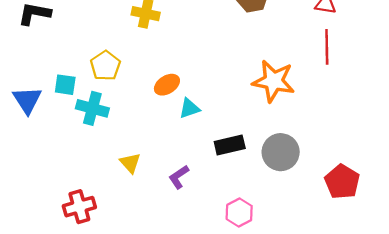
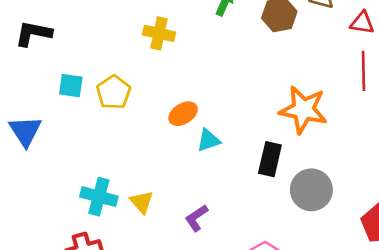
cyan square: (65, 85) -> (71, 86), moved
cyan cross: (92, 108) -> (99, 197), moved
black rectangle: (230, 145) -> (270, 159), moved, turned -64

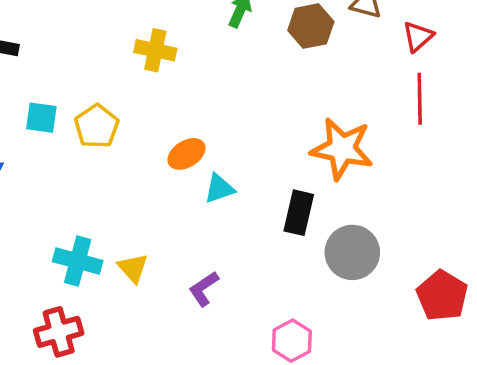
red triangle: (362, 23) -> (418, 36), turned -50

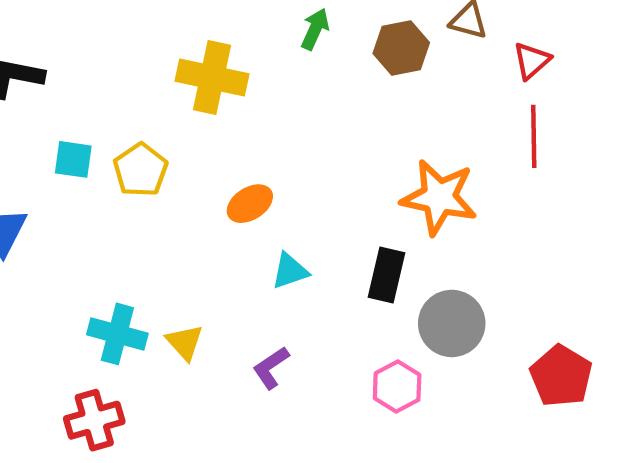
yellow cross: (155, 50) -> (212, 77), size x1.4
cyan triangle: (219, 188) -> (290, 271), moved
pink hexagon: (292, 341) -> (397, 387), moved

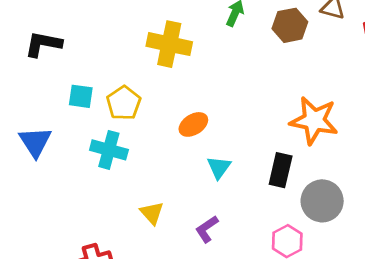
cyan triangle: (290, 271) -> (219, 167), turned -35
cyan cross: (117, 334) -> (109, 150), moved

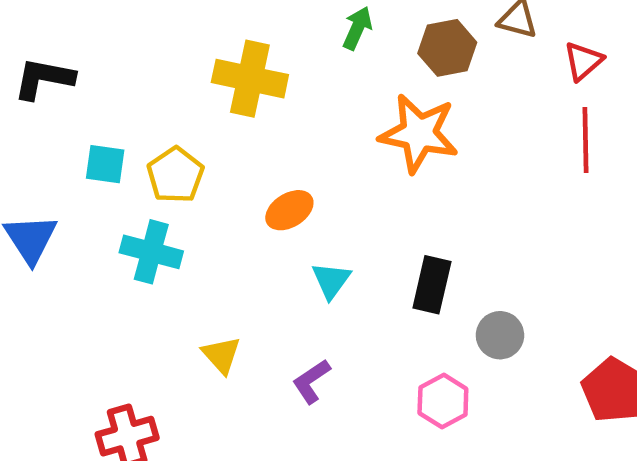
orange star: (314, 120) -> (419, 133), moved
gray circle: (322, 201) -> (500, 335), size x0.7

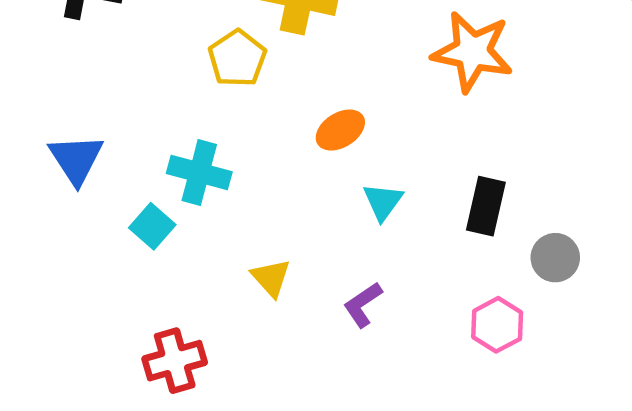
cyan square: (105, 164) -> (152, 226), moved, turned 33
yellow pentagon: (175, 175) -> (237, 58), moved

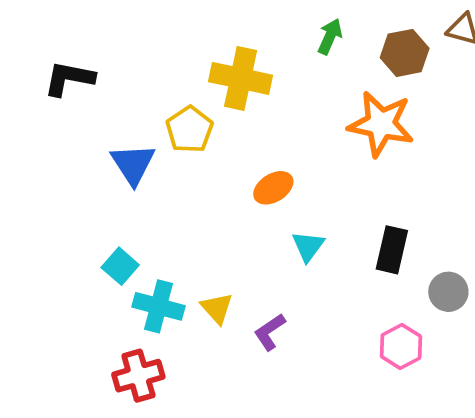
blue triangle: (76, 159) -> (133, 164), moved
cyan cross: (199, 173) -> (158, 306), moved
purple L-shape: (363, 305) -> (270, 332), moved

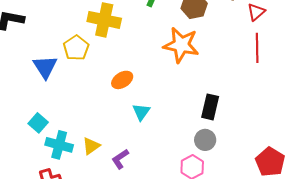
black rectangle: (392, 250) -> (210, 107), moved
gray circle: (448, 292) -> (205, 140), moved
yellow triangle: (217, 308) -> (91, 146), turned 36

